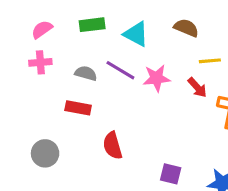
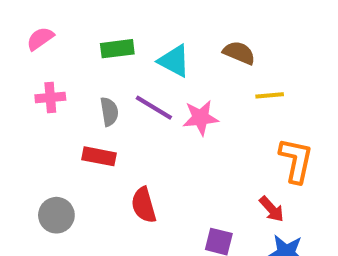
pink semicircle: (42, 29) -> (40, 39), moved
gray semicircle: (86, 73) -> (109, 112), turned 65
red arrow: (197, 87) -> (272, 209), moved

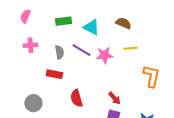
pink semicircle: (40, 39) -> (25, 16), turned -32
yellow line: (270, 95) -> (130, 48), moved
red arrow: (272, 209) -> (114, 98), moved

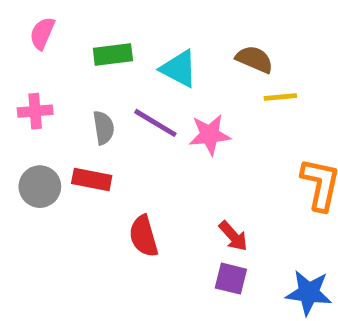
pink semicircle: (25, 16) -> (42, 33), moved
yellow line: (130, 48) -> (280, 97), moved
gray circle: (33, 103) -> (40, 187), moved

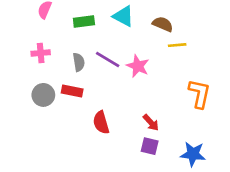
cyan triangle: (179, 69) -> (123, 16), moved
pink star: (210, 135) -> (138, 66), turned 30

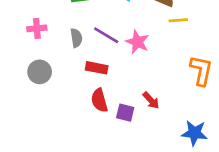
red rectangle: (72, 91) -> (97, 68), moved
purple square: (150, 146) -> (125, 113), moved

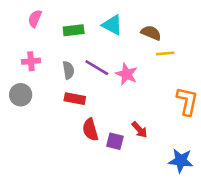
red rectangle: (97, 68) -> (75, 99), moved
gray circle: (40, 72) -> (21, 95), moved

